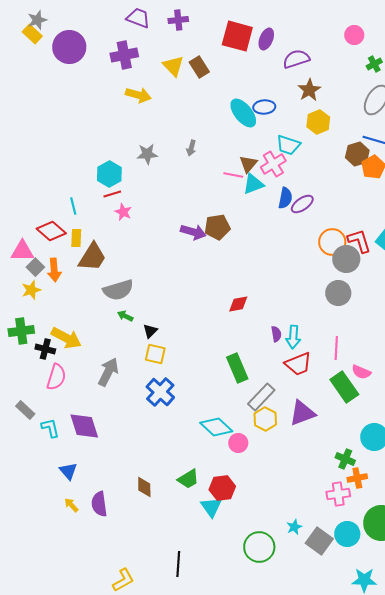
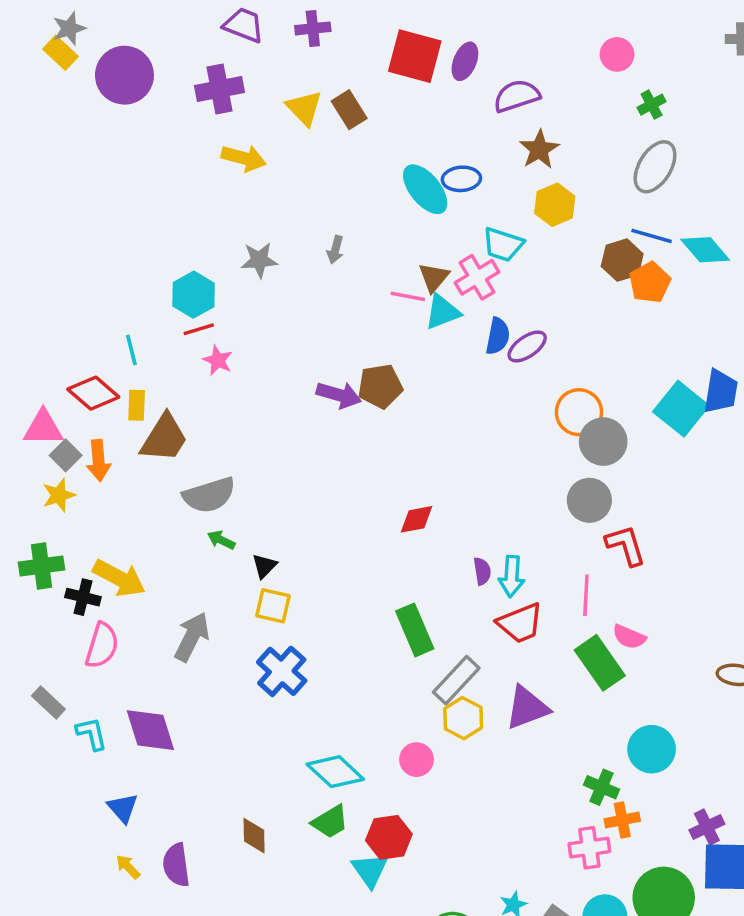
red L-shape: (359, 241) -> (626, 545), moved
cyan diamond: (216, 427) -> (335, 772), moved

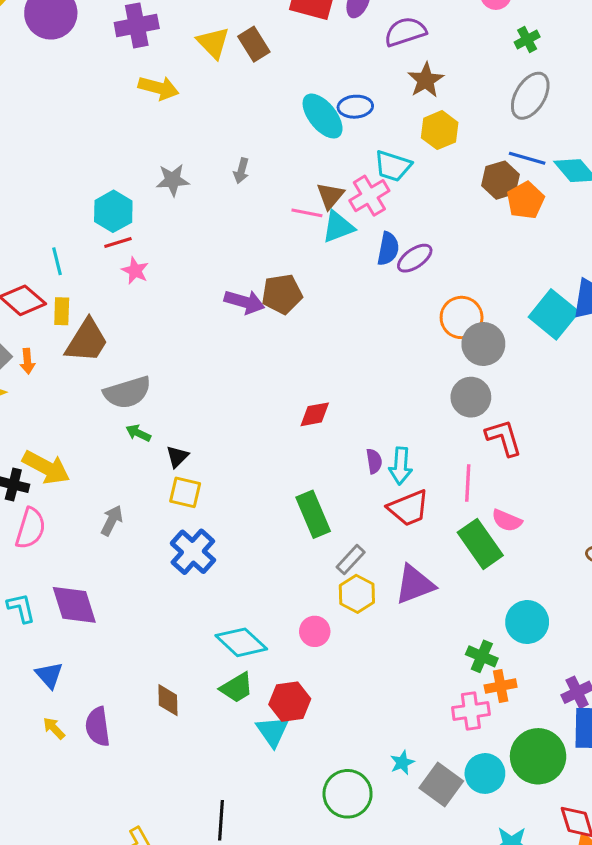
orange arrow: (99, 461) -> (27, 361), size x0.7
gray arrow: (192, 637) -> (112, 520), size x0.7
gray rectangle: (456, 680) -> (351, 560), size x0.7

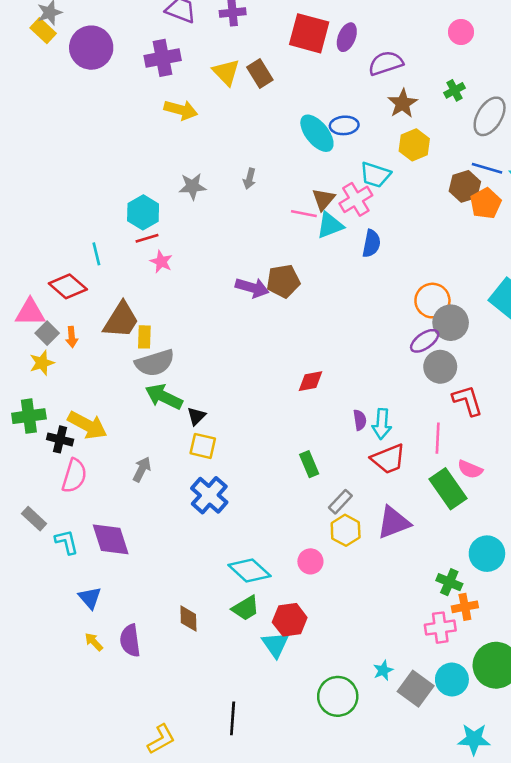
green cross: (527, 39) -> (454, 90), moved
purple ellipse: (415, 258) -> (425, 341), moved
yellow rectangle: (62, 311) -> (144, 337), moved
green arrow: (138, 433) -> (164, 397), size x1.8
green rectangle: (313, 514) -> (309, 464), size x0.7

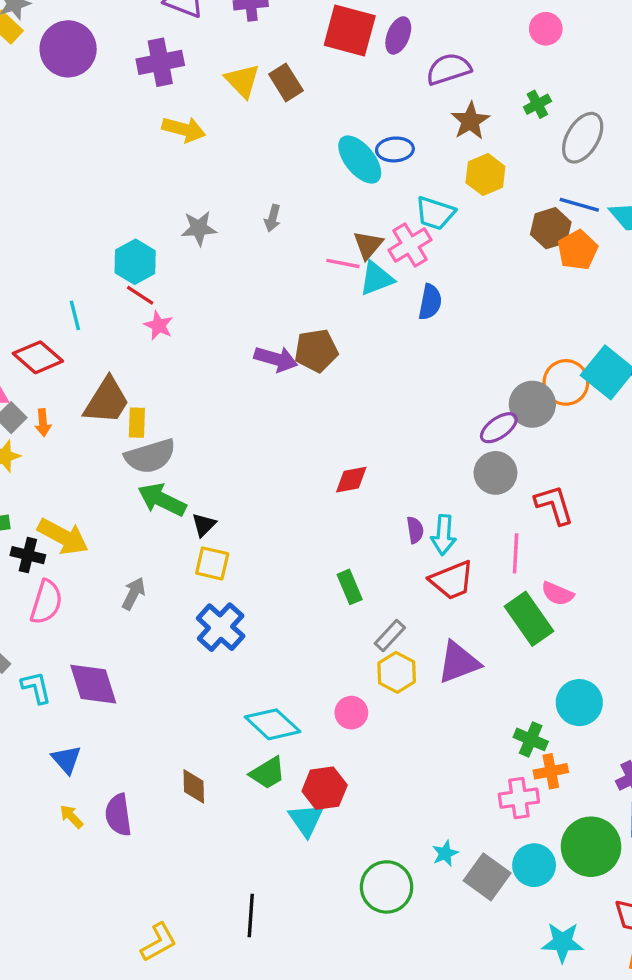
red line: (147, 238) -> (140, 295), turned 50
orange circle: (432, 301) -> (566, 382), moved
gray circle: (440, 367) -> (495, 473), moved

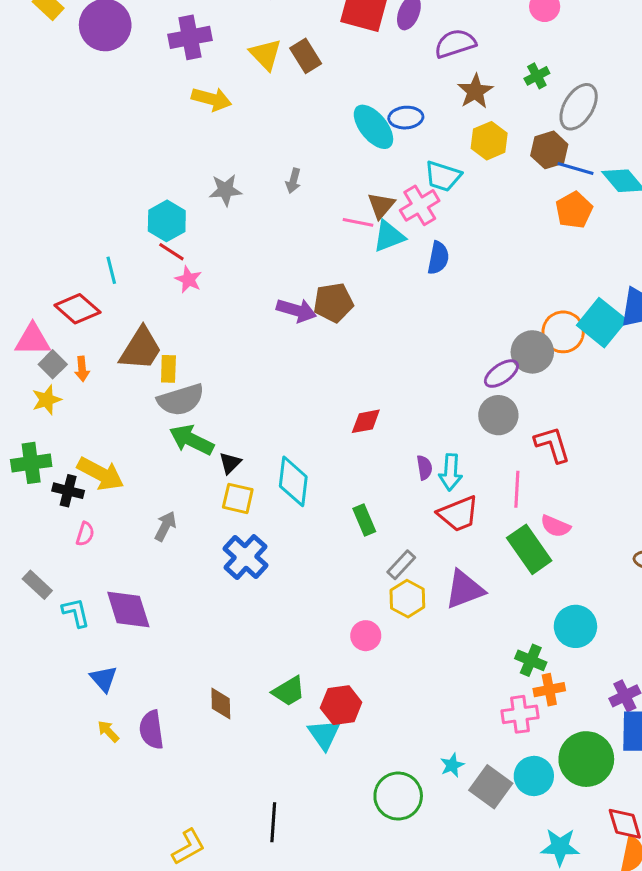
brown hexagon: (551, 228) -> (549, 150), moved
pink semicircle: (46, 602) -> (85, 534), size x0.6
cyan diamond: (273, 724) -> (293, 481), moved, turned 54

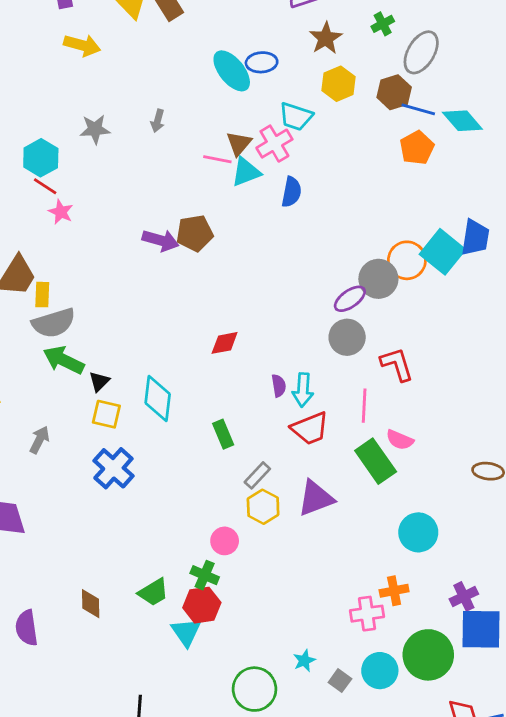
green cross: (531, 660) -> (205, 575), moved
gray square: (491, 787) -> (340, 681), size x0.6

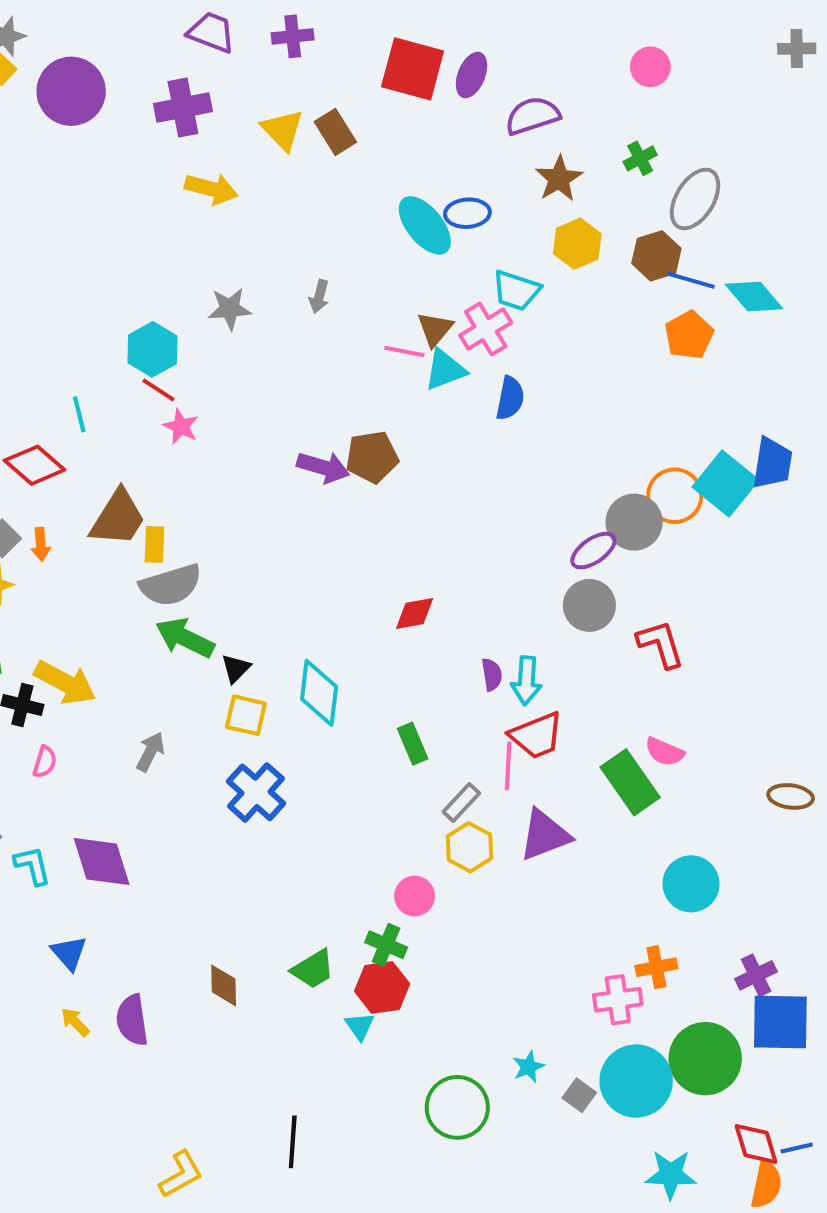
pink line: (364, 406) -> (508, 766), moved
cyan triangle: (186, 632) -> (360, 1026), size x0.7
cyan circle: (380, 671) -> (636, 1081), size x1.4

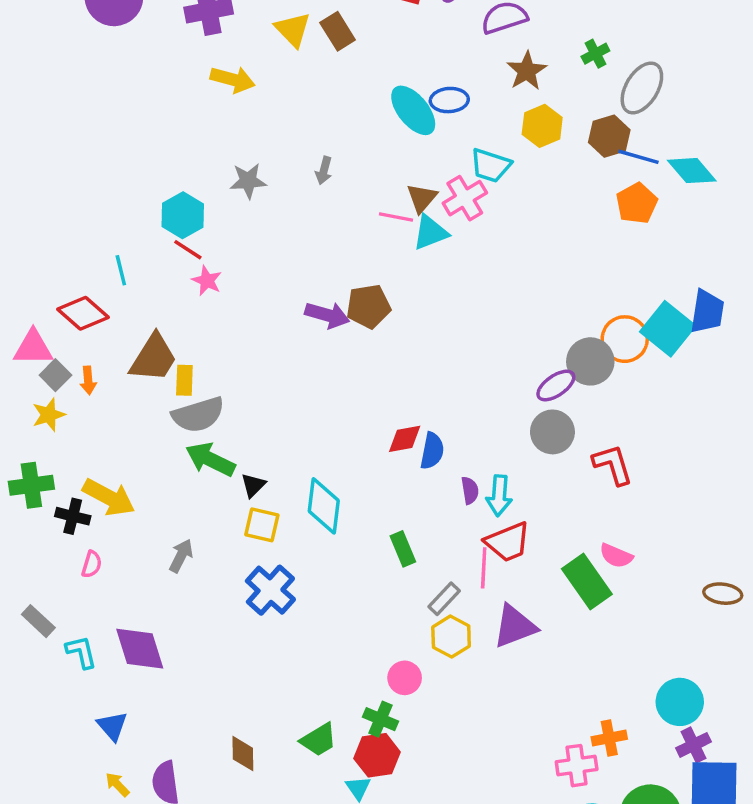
blue semicircle: (510, 398) -> (432, 451), moved
cyan circle: (691, 884) -> (680, 702), moved

